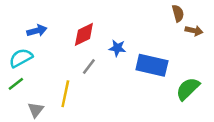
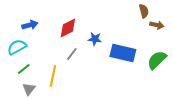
green line: (16, 84) -> (24, 69), moved
green semicircle: (188, 89) -> (157, 60), moved

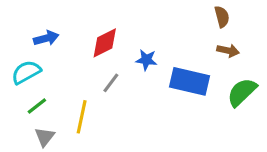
brown arrow: (157, 25) -> (228, 51), moved

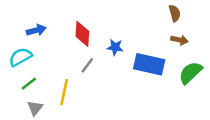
red diamond: (105, 43) -> (82, 34), turned -60

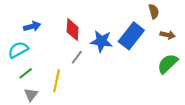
brown arrow: (179, 40) -> (168, 35), moved
blue star: (115, 47) -> (101, 41), size x1.5
blue rectangle: (149, 64) -> (131, 36), moved, turned -65

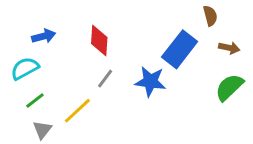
blue star: (101, 41) -> (150, 81), moved
yellow line: (57, 81) -> (77, 111), turned 35

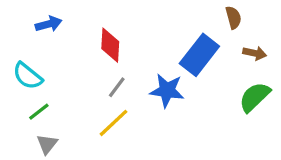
blue arrow: (44, 36) -> (49, 24), moved
cyan semicircle: (25, 68) -> (28, 76), turned -112
yellow line: (77, 111) -> (113, 123), moved

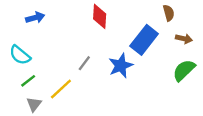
red diamond: (110, 45) -> (100, 16), moved
blue star: (167, 91) -> (121, 66), turned -30
yellow line: (113, 123) -> (61, 89), moved

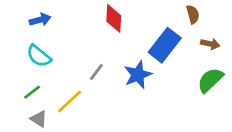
cyan semicircle: (20, 55) -> (39, 56), moved
gray triangle: (34, 104) -> (39, 119), turned -35

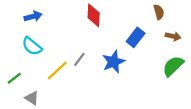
blue rectangle: (165, 45) -> (136, 37), size x0.7
green line: (32, 92) -> (14, 78), moved
yellow line: (70, 101) -> (57, 70), moved

